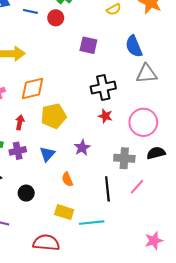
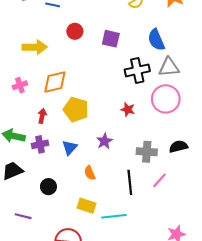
red circle: (56, 18) -> (75, 31), moved
black cross: (103, 87) -> (137, 70), moved
yellow pentagon: (54, 116) -> (76, 109), turned 30
pink circle: (143, 122) -> (166, 99), moved

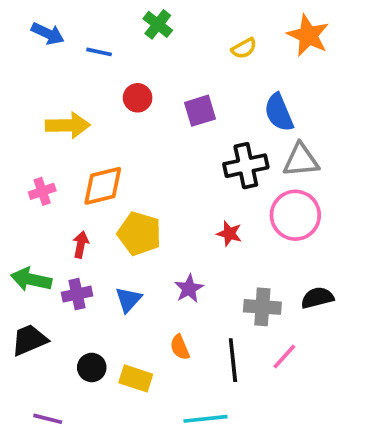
purple square: (111, 39) -> (200, 111), turned -30
orange semicircle: (90, 173) -> (180, 347), moved
yellow rectangle: (87, 206) -> (136, 378), moved

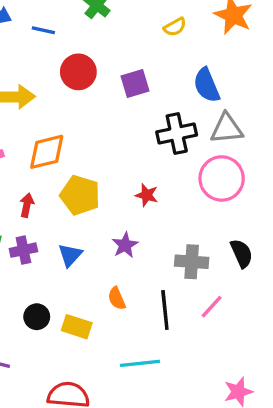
red circle: (138, 98) -> (78, 72), size x1.4
red star: (229, 234) -> (147, 195), moved
black semicircle: (317, 298) -> (242, 253), turned 80

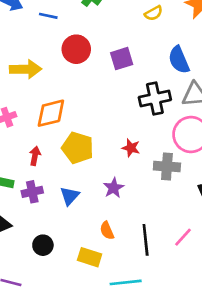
gray cross: (192, 262) -> (167, 167), moved
yellow rectangle: (77, 327) -> (90, 257), moved

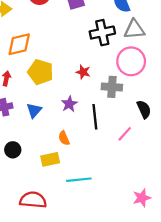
pink line: (183, 237) -> (125, 134), moved
black line: (146, 240) -> (95, 117), moved
yellow rectangle: (90, 257) -> (50, 159), turned -30

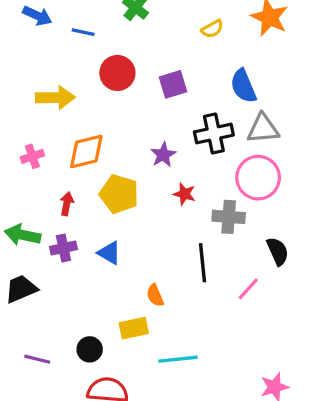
purple star: (69, 104) -> (163, 155), moved
blue triangle: (34, 110) -> (109, 253), turned -42
black circle: (13, 150) -> (90, 349), moved

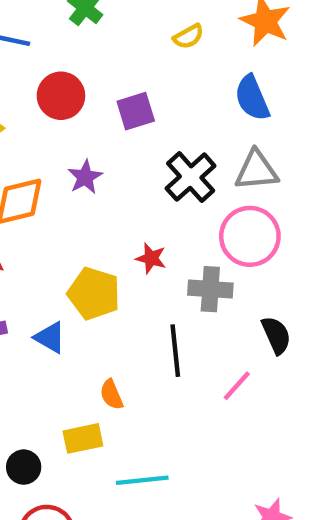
blue semicircle: (243, 86) -> (252, 98), moved
black cross: (214, 133) -> (191, 177), turned -30
purple star: (163, 155) -> (85, 177), moved
yellow pentagon: (119, 194) -> (94, 293), moved

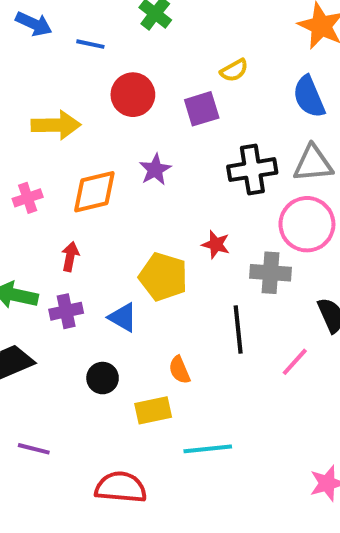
yellow semicircle: (188, 36) -> (234, 70), moved
black cross: (191, 177) -> (252, 170), turned 33
black circle: (24, 467) -> (103, 378), moved

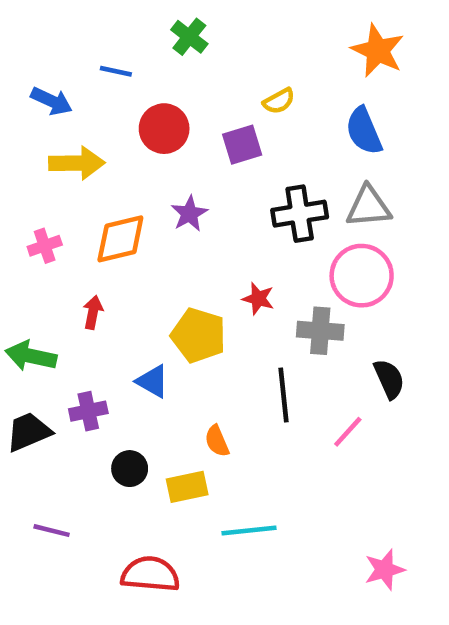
blue arrow: (34, 24) -> (52, 101), moved
purple cross: (66, 311) -> (88, 411), moved
black circle: (103, 378) -> (130, 469), moved

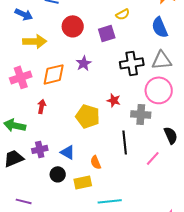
pink cross: (45, 246) -> (21, 77), size x1.5
blue triangle: (153, 381) -> (68, 152), moved

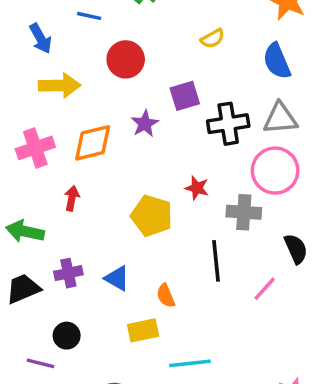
blue arrow: (24, 14) -> (41, 39), turned 36
purple square: (107, 33) -> (185, 96), moved
black circle: (58, 174) -> (67, 336), moved

